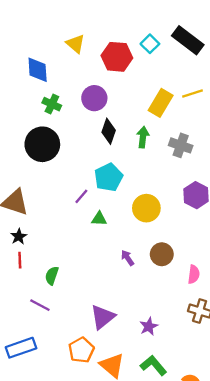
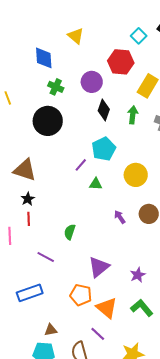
red hexagon: (117, 57) -> (121, 62), moved
green semicircle: (52, 276) -> (70, 232), moved
orange pentagon: (81, 350) -> (81, 295), turned -30

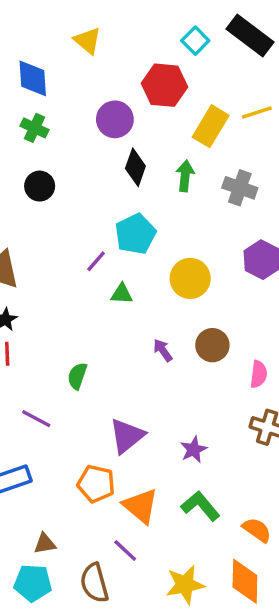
green cross: (56, 87) -> (35, 128), moved
black circle: (48, 121) -> (40, 186), size x0.6

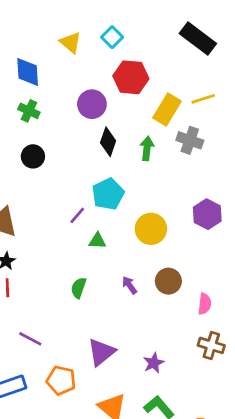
cyan square: (195, 41) -> (112, 37), moved
gray cross: (240, 188) -> (190, 140), moved
green semicircle: (77, 376) -> (79, 288), moved
orange pentagon: (96, 484) -> (61, 380), moved

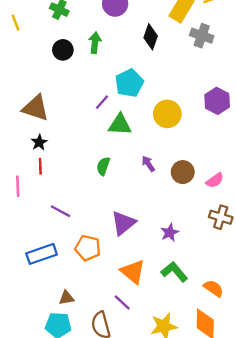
black diamond: (108, 142) -> (151, 37), moved
green arrow: (147, 148) -> (95, 43), moved
green triangle: (97, 241) -> (120, 125), size x1.5
brown circle: (168, 281) -> (183, 172), moved
pink semicircle: (205, 304) -> (215, 180), turned 48

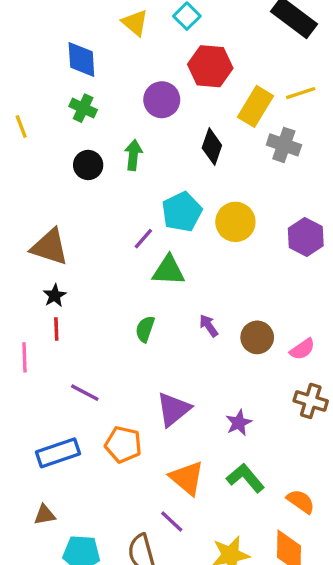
yellow circle: (167, 114) -> (235, 222), moved
brown triangle: (66, 298) -> (45, 515), moved

